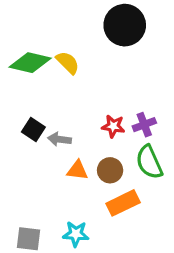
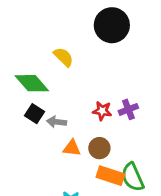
green diamond: (30, 63) -> (32, 83), moved, turned 36
green semicircle: (149, 162) -> (133, 177), moved
orange rectangle: (123, 203) -> (110, 176), turned 44

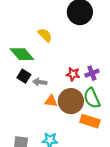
brown circle: (99, 148) -> (71, 101), size x1.6
orange rectangle: (110, 176) -> (90, 121), moved
green semicircle: (133, 177) -> (92, 98), moved

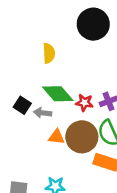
yellow semicircle: (45, 35) -> (49, 53), turned 42
green diamond: (22, 54) -> (58, 94), moved

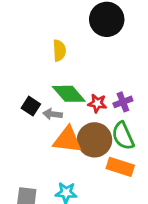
orange triangle: (56, 137) -> (67, 140), size x1.6

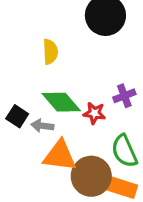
purple cross: (123, 102) -> (124, 96), moved
brown circle: (95, 140) -> (91, 176), moved

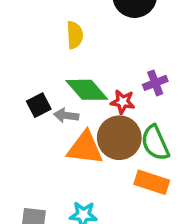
black square: (17, 116) -> (39, 105), turned 30
brown circle: (91, 176) -> (119, 138), moved

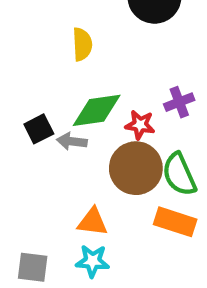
green diamond: (87, 90) -> (97, 110), turned -57
orange triangle: (85, 148) -> (92, 222), moved, size x0.7

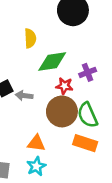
green diamond: (97, 110) -> (52, 61), moved
cyan star: (92, 261) -> (36, 166), turned -30

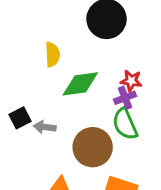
red star: (64, 86) -> (131, 81), moved
green semicircle: (88, 115) -> (125, 124), moved

